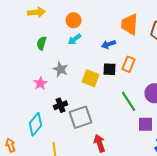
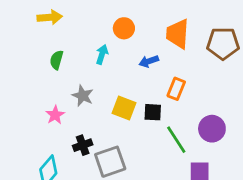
orange circle: (74, 20) -> (124, 28), moved
cyan arrow: (74, 39) -> (102, 54), turned 144
black square: (110, 69) -> (153, 112), moved

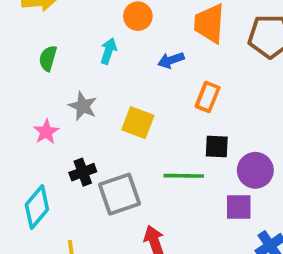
black square: (153, 112) -> (217, 146), moved
purple circle: (212, 129) -> (255, 170), moved
green line: (176, 140) -> (184, 176), moved, turned -56

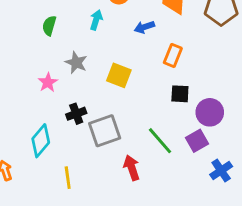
green line: (184, 176) -> (160, 141), moved, turned 48
purple square: (239, 207) -> (197, 141), turned -30

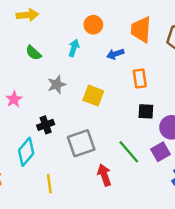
green semicircle: (49, 26) -> (33, 53), turned -63
orange rectangle: (173, 55) -> (140, 78), turned -30
gray star: (76, 63) -> (57, 85), turned 30
pink star: (48, 82) -> (14, 99), moved
black cross: (76, 114) -> (46, 125), moved

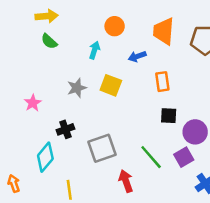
green semicircle: (33, 53) -> (49, 41), moved
yellow square: (93, 96) -> (111, 85), moved

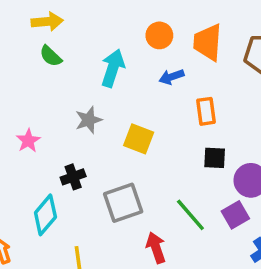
orange circle: (115, 26) -> (159, 35), moved
cyan arrow: (94, 50) -> (113, 68), size x1.5
yellow square: (111, 85) -> (139, 139), moved

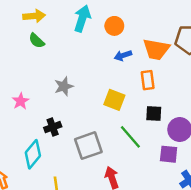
orange trapezoid: (208, 42) -> (156, 49), moved, turned -84
cyan arrow: (113, 68) -> (82, 18), moved
yellow square: (139, 139) -> (114, 100), moved
green line: (190, 215) -> (130, 137), moved
purple square: (235, 215) -> (169, 154), turned 36

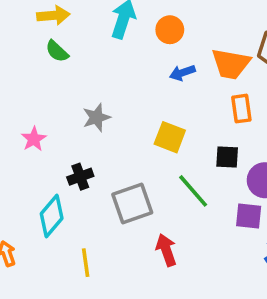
orange rectangle: (148, 80) -> (241, 109), moved

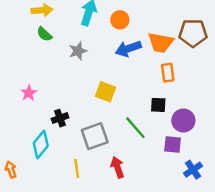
blue arrow: (182, 73) -> (128, 49), size x1.5
gray star: (96, 118) -> (78, 51), moved
yellow square: (170, 137) -> (105, 92), moved
yellow line: (86, 263) -> (77, 168), moved

